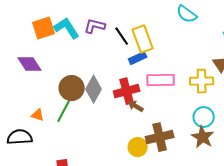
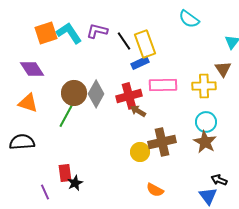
orange triangle: (38, 115) -> (28, 103), moved, size x1.5

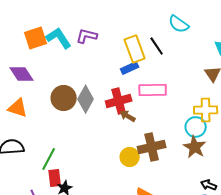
black line: (124, 41) -> (157, 46), moved
yellow cross: (204, 86) -> (206, 110), moved
green line: (66, 116) -> (49, 159), moved

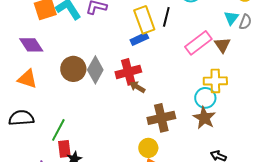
black line: (157, 46) -> (166, 17), turned 48
pink rectangle: (153, 90) -> (198, 43), moved, turned -36
yellow circle: (130, 157) -> (148, 148), moved

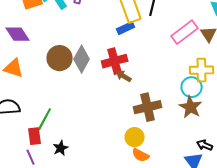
red rectangle: (64, 149) -> (35, 136), moved

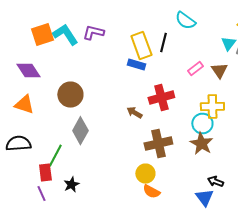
blue rectangle: (126, 28) -> (136, 64), turned 42
pink rectangle: (185, 32) -> (195, 68), size x0.6
gray diamond: (82, 59) -> (80, 130), moved
red cross: (115, 61) -> (161, 98), moved

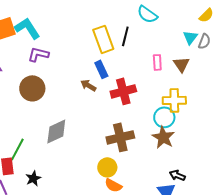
purple L-shape: (93, 32) -> (38, 54), moved
blue rectangle: (136, 64) -> (101, 69), moved, turned 48
pink rectangle: (195, 68) -> (157, 62), turned -56
brown arrow: (134, 112) -> (88, 85), moved
gray diamond: (80, 130) -> (56, 131), moved, turned 36

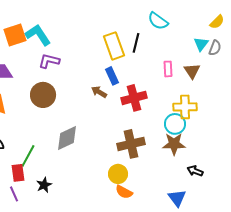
brown star: (163, 137) -> (174, 144), turned -30
black arrow: (177, 175) -> (195, 171), moved

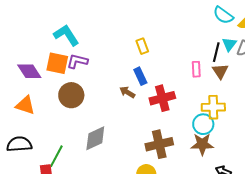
cyan semicircle: (158, 21) -> (223, 15), moved
orange square: (15, 35) -> (57, 63), moved, turned 30
black line: (136, 43) -> (216, 52), moved
yellow rectangle: (114, 46) -> (142, 46), size x0.6

